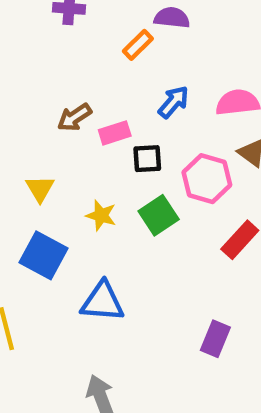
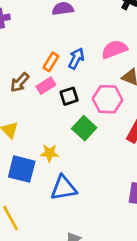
orange rectangle: (138, 45) -> (51, 62), moved
yellow star: (101, 215) -> (49, 153), moved

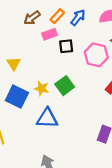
brown arrow: (20, 82) -> (32, 18), moved
green square: (84, 128) -> (65, 86), moved

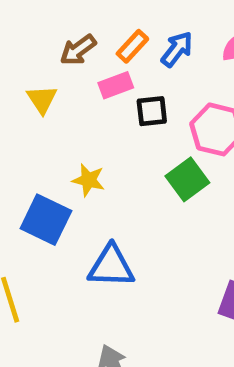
yellow triangle: (14, 64) -> (42, 99), moved
green square: (65, 86) -> (187, 179), moved
yellow star: (42, 88) -> (88, 180), moved

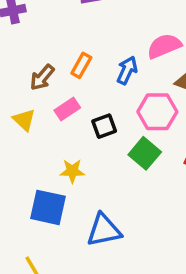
blue arrow: (177, 49) -> (127, 70), moved
pink rectangle: (116, 85) -> (67, 109), moved
black square: (152, 111) -> (104, 126), moved

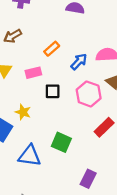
brown arrow: (42, 77) -> (13, 36), moved
green square: (145, 153) -> (61, 142), moved, turned -36

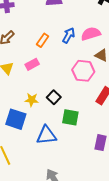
blue arrow: (79, 62) -> (69, 35), moved
black square: (53, 91) -> (54, 97), moved, turned -32

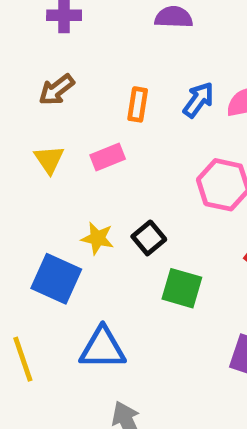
orange rectangle: (43, 40) -> (138, 104), turned -32
blue triangle: (46, 135) -> (103, 348), moved

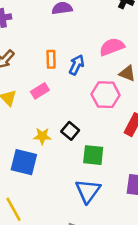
blue arrow: (198, 100) -> (77, 65), moved
blue triangle: (103, 348) -> (88, 191), moved, turned -44

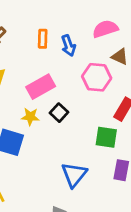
blue arrow: (77, 65) -> (68, 46), turned 132
pink rectangle: (40, 91) -> (41, 87), moved, size x1.5
green square: (93, 155) -> (106, 137), moved

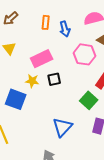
black square: (59, 113) -> (54, 79), turned 32
green square: (106, 137) -> (89, 100), turned 30

